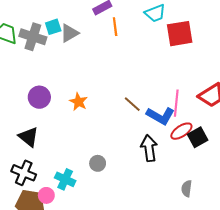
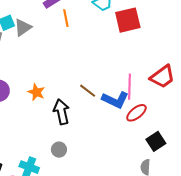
black square: (198, 137) -> (156, 141), moved
black arrow: (149, 148) -> (61, 112), moved

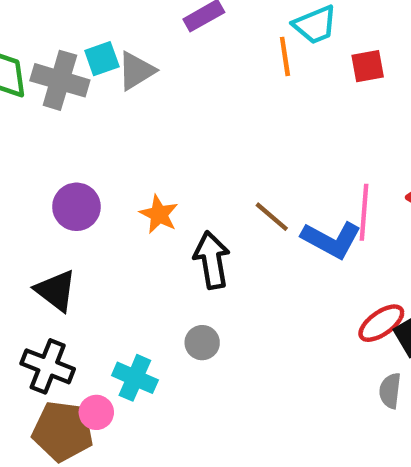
orange line: (66, 18) -> (285, 56), moved
red square: (128, 20) -> (368, 66), size x0.6
red ellipse: (136, 113) -> (381, 323), moved

